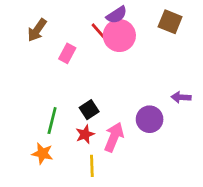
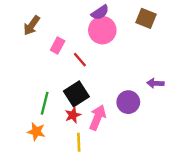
red line: (99, 31) -> (80, 60), moved
black square: (89, 110) -> (76, 94), size x1.5

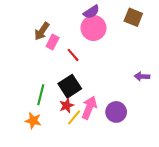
brown arrow: (32, 25) -> (42, 31), moved
purple circle: (128, 102) -> (116, 112), moved
yellow line: (79, 142) -> (74, 117), moved, turned 42

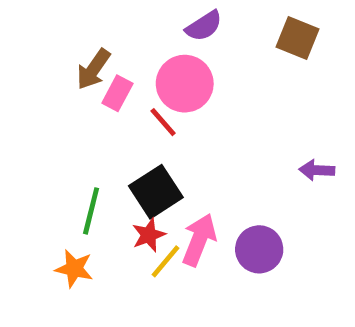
pink circle: (93, 28) -> (185, 84), moved

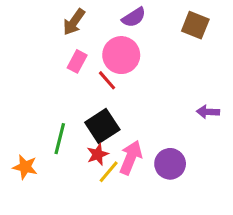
brown arrow: (93, 69) -> (74, 22), moved
orange star: (74, 269) -> (25, 167), moved

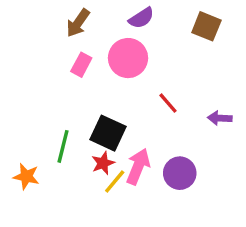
red line: (107, 80) -> (168, 103), moved
black square: (102, 126) -> (108, 133), turned -32

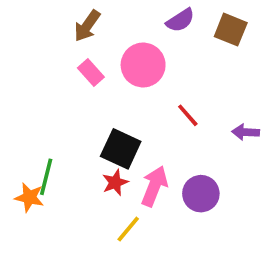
purple semicircle: (141, 18) -> (180, 20), moved
pink rectangle: (81, 65) -> (91, 72), turned -70
green line: (63, 146) -> (46, 177), moved
yellow line: (115, 181) -> (128, 229), moved

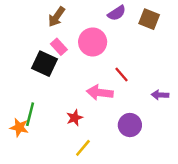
purple arrow: (246, 132) -> (160, 95), moved
black square: (121, 149) -> (44, 64), moved
pink arrow: (154, 186) -> (100, 93), moved, turned -105

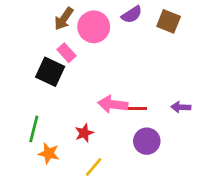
pink circle: (93, 42) -> (94, 27), moved
red line: (121, 74) -> (137, 108), moved, turned -49
orange star: (19, 127) -> (49, 153), moved

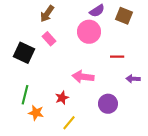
pink circle: (94, 27) -> (89, 32), moved
black square: (50, 72) -> (24, 53), moved
red line: (137, 108) -> (117, 57), moved

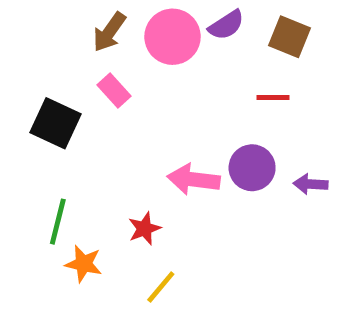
pink circle: (89, 32) -> (172, 37), moved
red line: (117, 57) -> (273, 98), moved
purple circle: (108, 104) -> (252, 168), moved

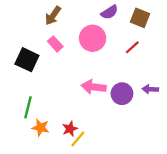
pink circle: (172, 37) -> (93, 38), moved
red line: (273, 98) -> (132, 47), turned -42
purple circle: (252, 168) -> (122, 94), moved
red star: (144, 229) -> (70, 129), moved

